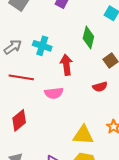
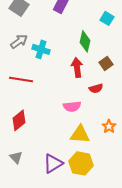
gray arrow: (13, 47) -> (19, 41), moved
red arrow: (66, 65) -> (77, 67), moved
pink semicircle: (54, 93) -> (72, 106), moved

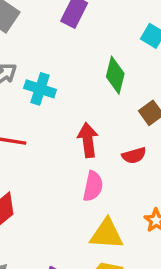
red arrow: (77, 67) -> (88, 140), moved
pink semicircle: (72, 106) -> (93, 186), turned -72

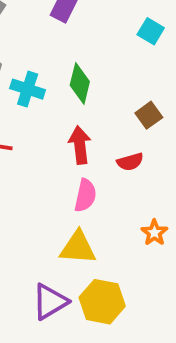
green diamond: (115, 75) -> (80, 83), moved
yellow triangle: (107, 234) -> (78, 248), moved

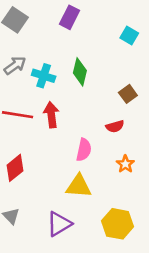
red arrow: (80, 145) -> (51, 115), moved
orange star: (154, 233) -> (125, 164), moved
yellow hexagon: (102, 302) -> (118, 224), moved

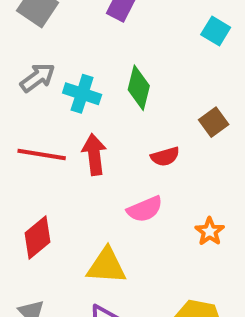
red semicircle: (115, 126) -> (165, 157), moved
pink semicircle: (84, 150) -> (145, 209), turned 55
yellow triangle: (79, 186) -> (106, 266), moved

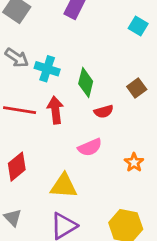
gray arrow: (38, 78) -> (17, 58), turned 70
green diamond: (139, 88) -> (86, 83), moved

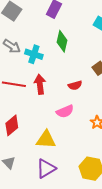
green diamond: (86, 83) -> (62, 41), moved

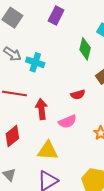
green diamond: (62, 41) -> (85, 49), moved
red arrow: (40, 84) -> (41, 109), moved

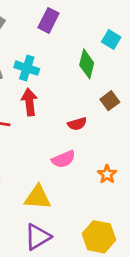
cyan cross: (35, 62) -> (27, 68), moved
red arrow: (41, 109) -> (29, 102), moved

